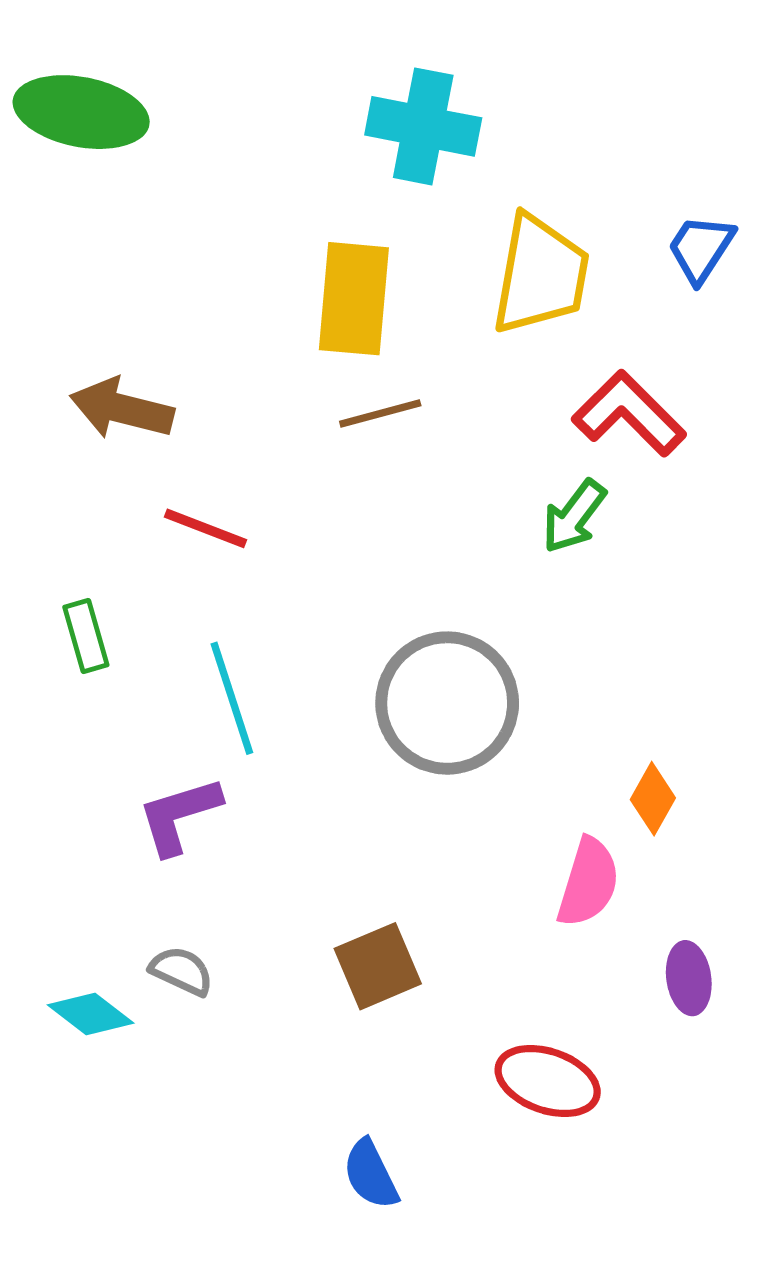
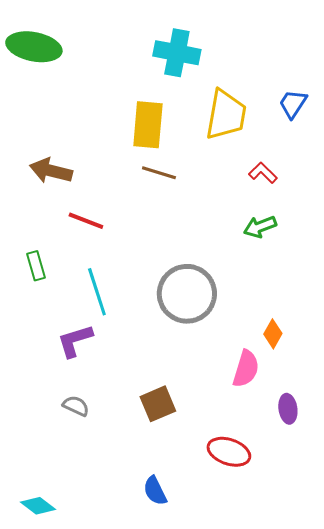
brown line: (380, 414) -> (159, 173), turned 32
red L-shape: (629, 414) -> (263, 173), size x0.6
green arrow: (574, 516) -> (260, 227), moved, turned 32
cyan diamond: (91, 1014) -> (38, 506), moved

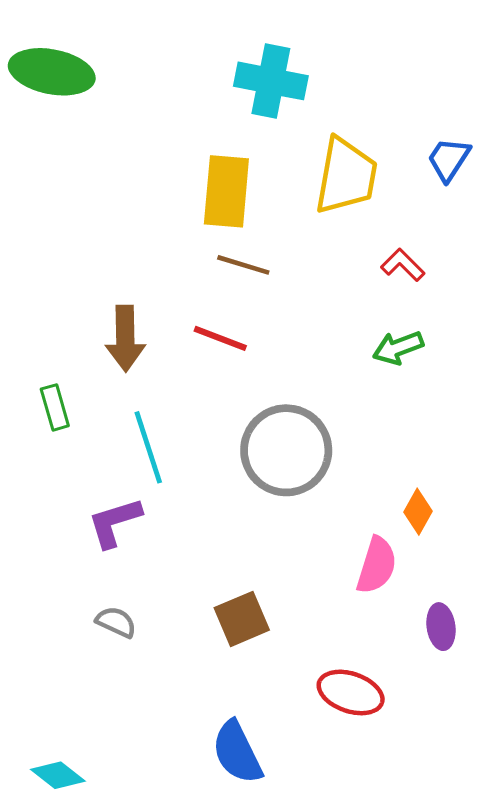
brown arrow: (51, 171) -> (125, 338), moved, turned -105
red line: (86, 221) -> (220, 338), moved
blue semicircle: (155, 491) -> (237, 752), size x1.4

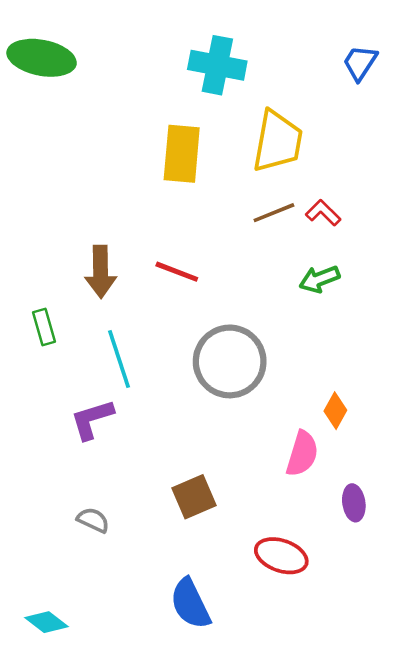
blue trapezoid: (449, 159) -> (360, 63), moved
brown line: (243, 265) -> (274, 213), moved, turned -39
gray semicircle: (116, 622) -> (93, 520), moved

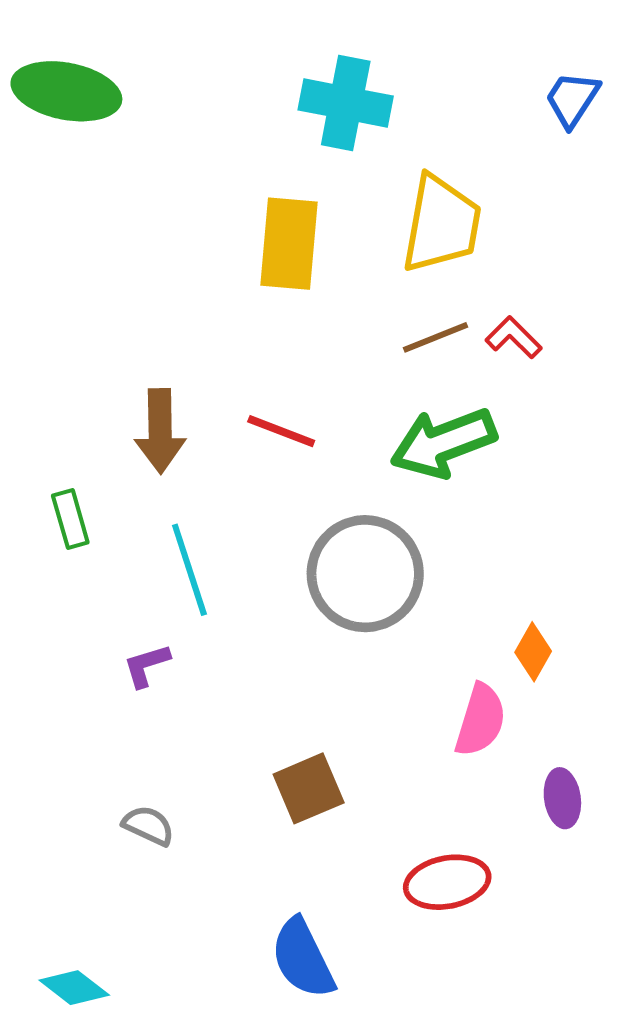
green arrow: (319, 279) -> (443, 443), moved, size x1.6
purple L-shape: (92, 419) -> (146, 665), size x0.7
red ellipse: (281, 556) -> (447, 882), turned -30

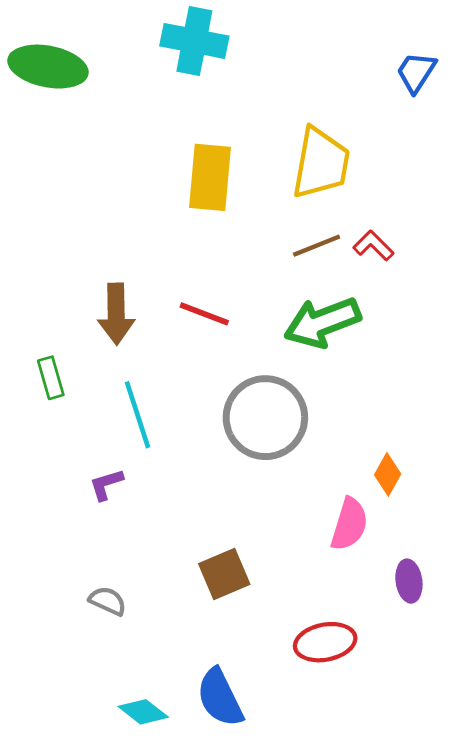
cyan cross: (346, 103) -> (194, 41), moved
cyan diamond: (74, 988) -> (143, 712), moved

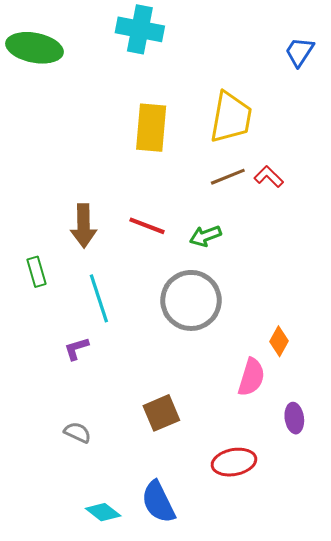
green arrow: (322, 322) -> (205, 236), moved, size x0.6

